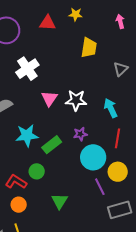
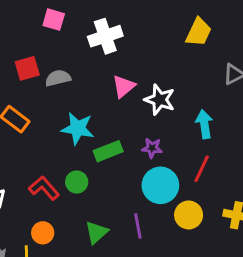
purple line: (100, 187) -> (138, 226), moved
orange circle: (19, 205) -> (43, 233), moved

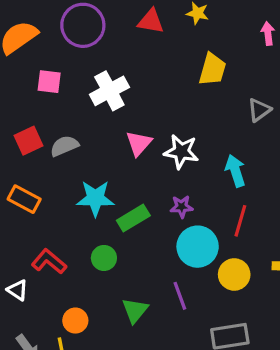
red L-shape: (44, 188) -> (49, 261), moved

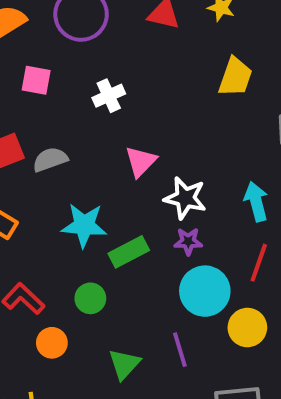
white cross: (109, 91) -> (109, 96), size x0.7
white star: (181, 152) -> (185, 198), moved
orange circle: (75, 321) -> (52, 343), moved

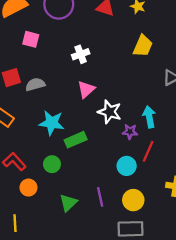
white cross: (109, 96) -> (81, 54), moved
purple star: (188, 241) -> (130, 132), moved
cyan circle: (205, 291) -> (127, 166), moved, size x0.7
yellow circle: (247, 328) -> (133, 200), moved

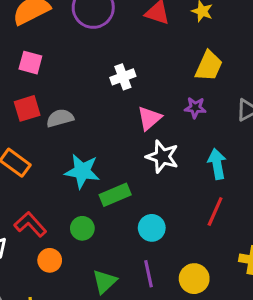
pink square: (31, 39) -> (30, 63), moved
pink triangle: (86, 89) -> (149, 118), moved
purple star: (130, 132) -> (195, 108), moved
cyan circle: (127, 166) -> (152, 228), moved

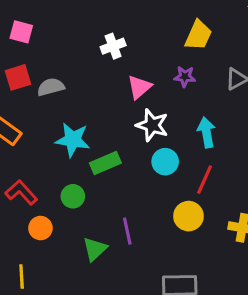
cyan circle: (152, 228) -> (165, 162), moved
purple line: (148, 274) -> (127, 231), moved
yellow circle: (194, 279) -> (188, 216), moved

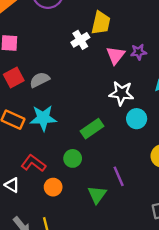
yellow trapezoid: (198, 35) -> (101, 23), moved
pink triangle: (139, 87) -> (116, 55), moved
cyan star: (73, 140) -> (43, 118), moved

